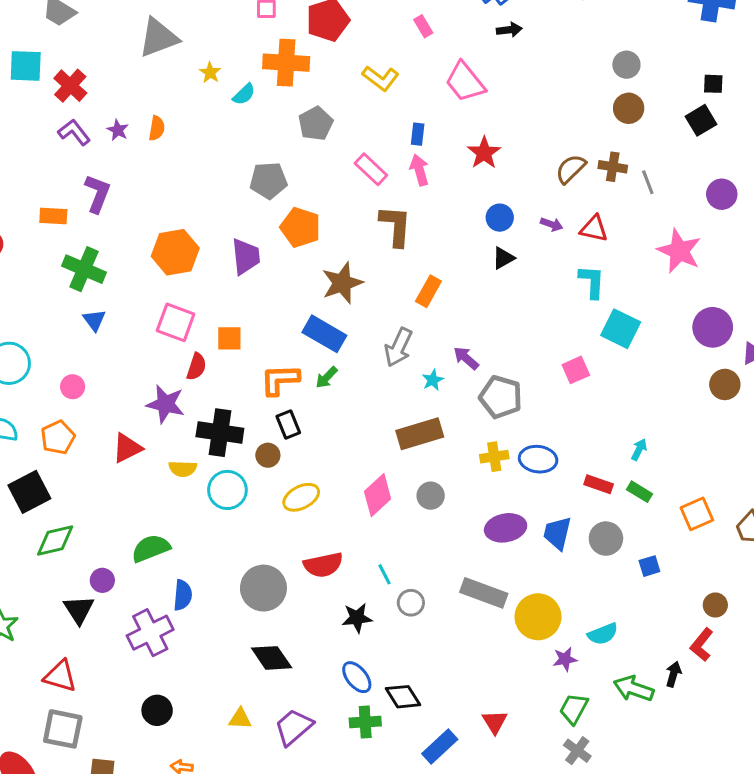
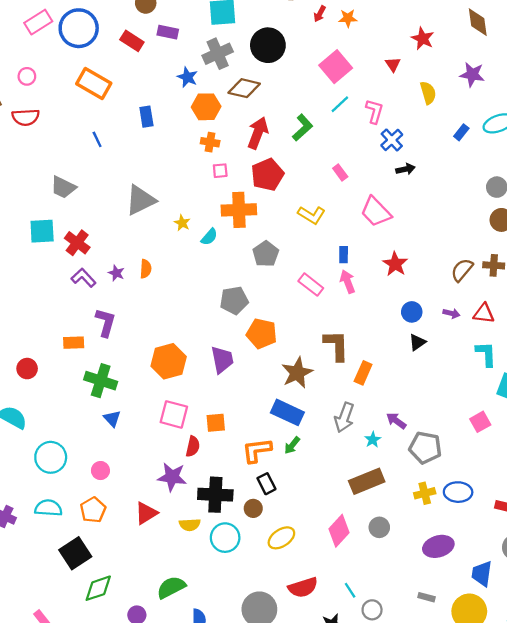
brown L-shape: (396, 226) -> (336, 346), moved
blue trapezoid: (557, 533) -> (482, 574), moved
gray rectangle: (484, 593) -> (426, 597), size x0.5

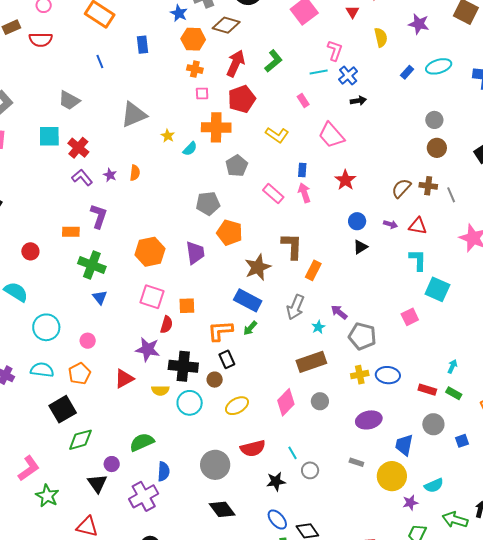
cyan line: (340, 104) -> (319, 72), moved, turned 30

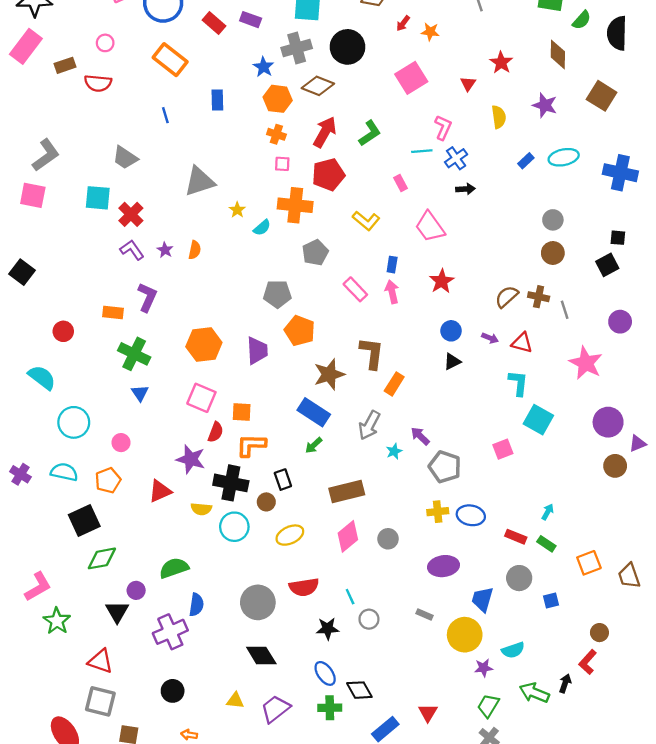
orange L-shape: (220, 331) -> (251, 445), moved
brown rectangle: (311, 362) -> (347, 491), moved

